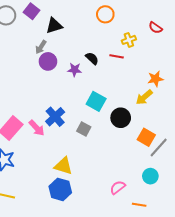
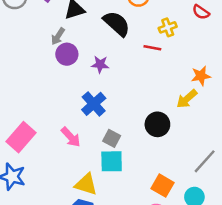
black semicircle: (92, 58) -> (117, 24), moved, size x1.6
cyan square: (96, 101) -> (112, 161), moved, turned -30
blue cross: (55, 117) -> (94, 104), moved
pink arrow: (37, 128) -> (71, 137), moved
orange square: (146, 137) -> (163, 186), moved

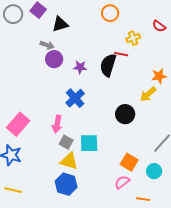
black semicircle: (117, 24) -> (108, 65), moved, turned -115
gray arrow: (58, 36) -> (47, 45), turned -104
pink arrow: (71, 137) -> (57, 124), turned 54
gray square: (112, 138) -> (66, 142), moved

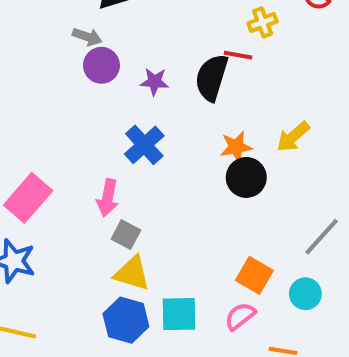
orange star: (159, 76) -> (236, 147), moved
cyan square: (89, 143) -> (179, 314), moved

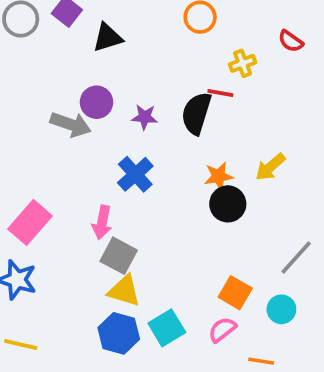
gray arrow: (87, 37) -> (71, 124), moved, size x1.5
gray square: (126, 235) -> (119, 256), size x1.4
cyan square: (179, 314) -> (167, 328), turned -30

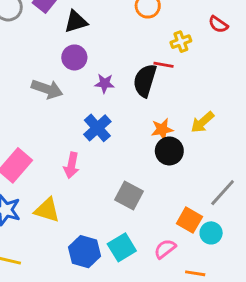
purple circle: (96, 102) -> (74, 57), moved
gray square: (119, 256) -> (129, 196), moved
yellow triangle: (124, 291) -> (47, 210), moved
orange square: (235, 293) -> (189, 220), moved

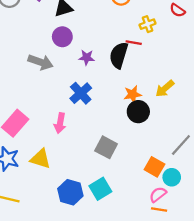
pink semicircle: (165, 249) -> (158, 195), moved

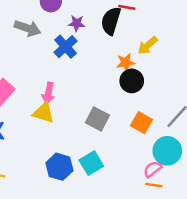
yellow arrow: (165, 89) -> (148, 45), moved
blue cross: (81, 93) -> (66, 47), moved
yellow triangle: (40, 159) -> (43, 113), moved
orange square: (154, 167) -> (142, 123), moved
cyan circle: (172, 177) -> (167, 151), size x1.5

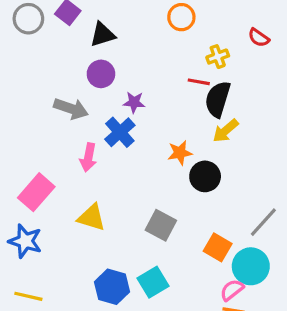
black semicircle: (111, 21) -> (218, 99), moved
orange star: (126, 63) -> (180, 153), moved
pink arrow: (48, 93) -> (88, 157), moved
orange square: (142, 123) -> (218, 247), moved

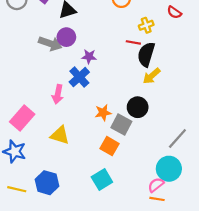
gray arrow: (71, 109) -> (50, 44), moved
orange star: (180, 153) -> (103, 113), moved
gray square: (161, 225) -> (121, 124), moved
orange square: (218, 247) -> (110, 146), moved
blue hexagon: (112, 287) -> (47, 183), moved

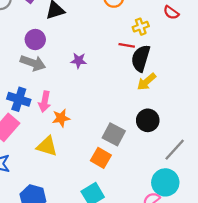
purple circle: (66, 37) -> (35, 40), moved
gray arrow: (50, 44) -> (33, 63), moved
blue cross: (79, 77) -> (19, 99), moved, turned -30
black circle: (138, 107) -> (148, 120), moved
orange star: (103, 113) -> (61, 118), moved

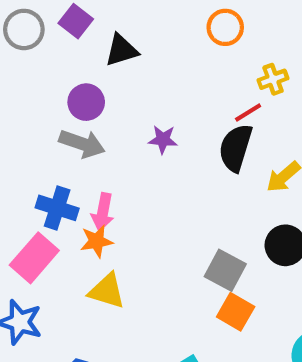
red line: (127, 45) -> (248, 112), turned -42
black semicircle: (141, 58) -> (236, 148), moved
orange star: (61, 118) -> (97, 241), moved
orange square: (101, 158) -> (236, 312), moved

